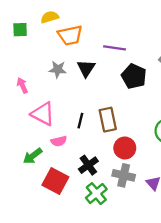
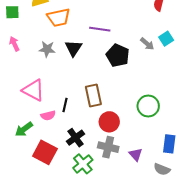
pink arrow: (22, 85) -> (14, 44), moved
black line: (80, 121) -> (65, 105), moved

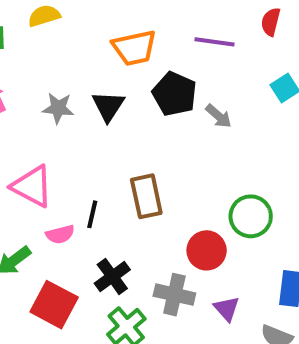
orange trapezoid: (59, 17) -> (134, 48), moved
purple line: (100, 29) -> (215, 42), moved
gray arrow: (147, 44) -> (219, 116), moved
black pentagon: (118, 55) -> (174, 94), moved
red circle: (109, 122) -> (207, 250), moved

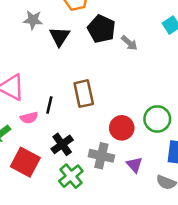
gray star: (58, 108) -> (33, 20), moved
green circle: (251, 216) -> (157, 119), moved

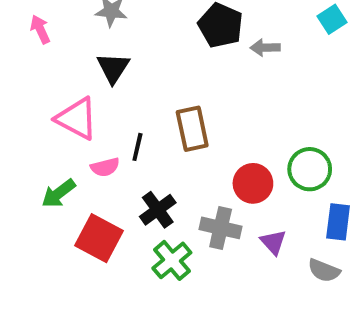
black triangle: (60, 36) -> (113, 68), moved
gray arrow: (129, 43) -> (265, 48), turned 138

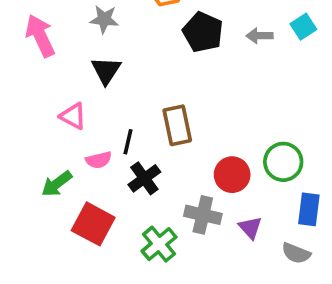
pink arrow: (40, 29) -> (40, 36), size x1.6
gray arrow: (265, 48) -> (259, 36), moved
pink triangle: (77, 119) -> (73, 116), size x0.7
black cross: (158, 210) -> (144, 178), moved

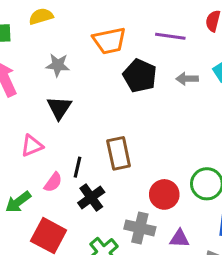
pink triangle: (73, 116) -> (32, 146), turned -50
pink semicircle: (99, 160) -> (53, 182), turned -40
purple triangle: (250, 228) -> (179, 239), turned -45

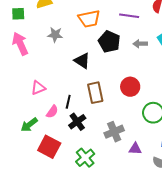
black triangle: (59, 108) -> (82, 61), moved, turned -30
red circle: (164, 194) -> (130, 87), moved
gray cross: (140, 228) -> (114, 132), moved, turned -36

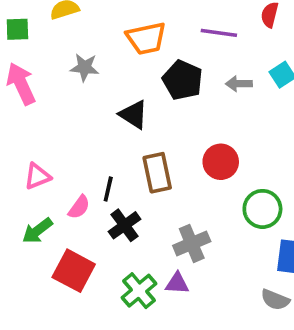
pink triangle: (38, 88) -> (37, 176), moved
purple triangle: (135, 149) -> (177, 283), moved

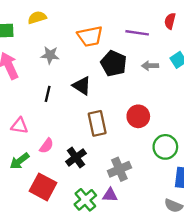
pink triangle: (37, 176) -> (19, 126), turned 30
black line: (108, 189) -> (48, 94), moved

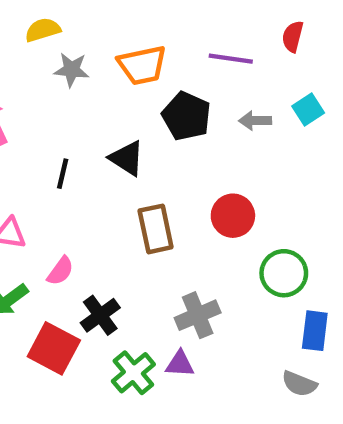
gray star: (50, 55) -> (71, 70), moved
black cross: (76, 157) -> (100, 315), moved

